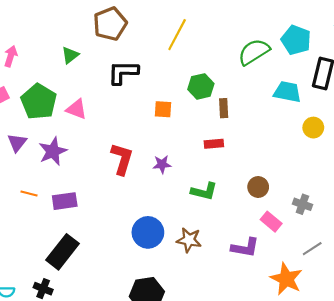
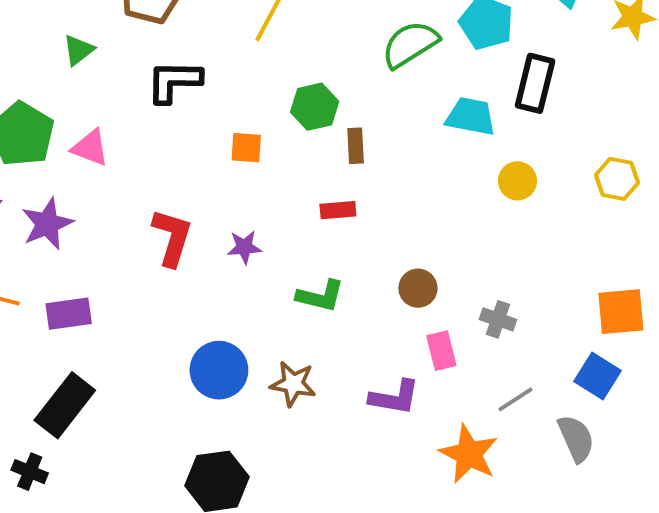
pink rectangle: (271, 222) -> (441, 351), turned 36

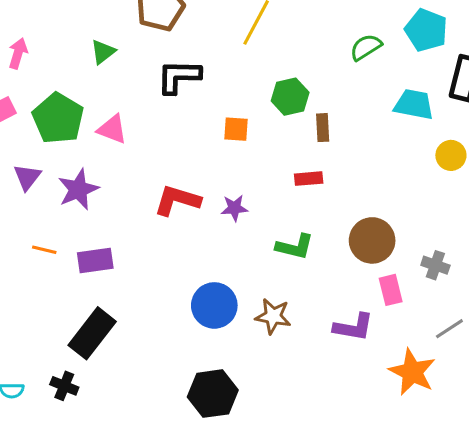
green semicircle: (410, 44) -> (366, 47), size x0.7
red L-shape: (172, 237) -> (177, 200), turned -90
brown circle: (418, 288) -> (372, 240), size x1.5

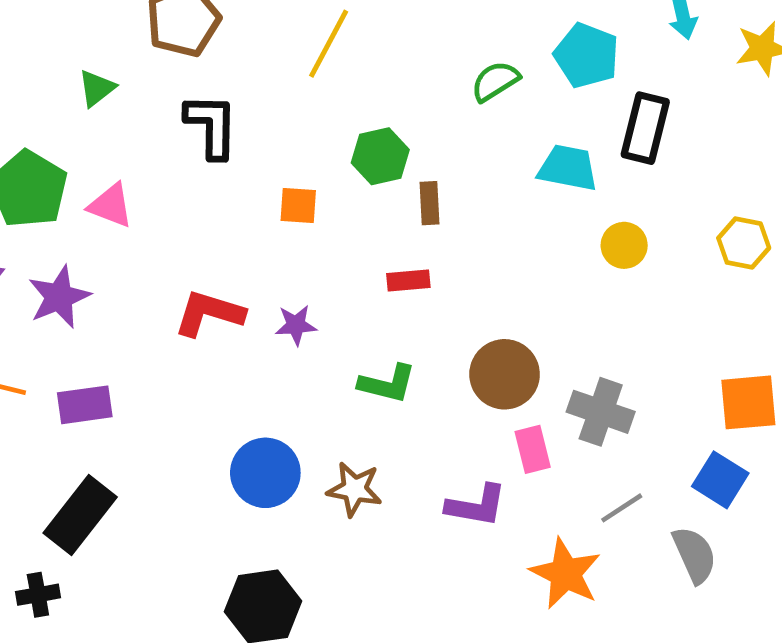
black L-shape: (179, 77) -> (211, 126), turned 90
gray cross: (435, 265) -> (601, 412), size x1.5
black cross: (64, 386) -> (38, 595), turned -32

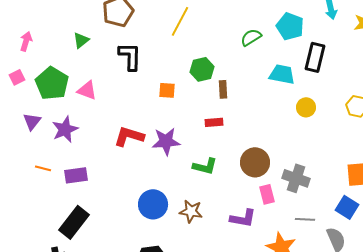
purple star: (296, 325) -> (166, 141), size x1.6
gray line: (622, 508) -> (305, 219), turned 36

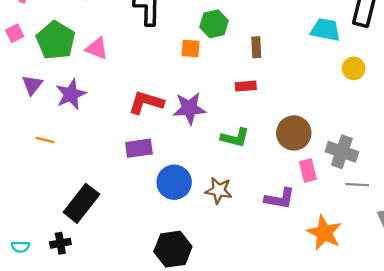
green hexagon: (202, 69) -> (214, 24), moved
purple rectangle: (76, 175) -> (139, 148), moved
gray line: (305, 219) -> (357, 185), moved

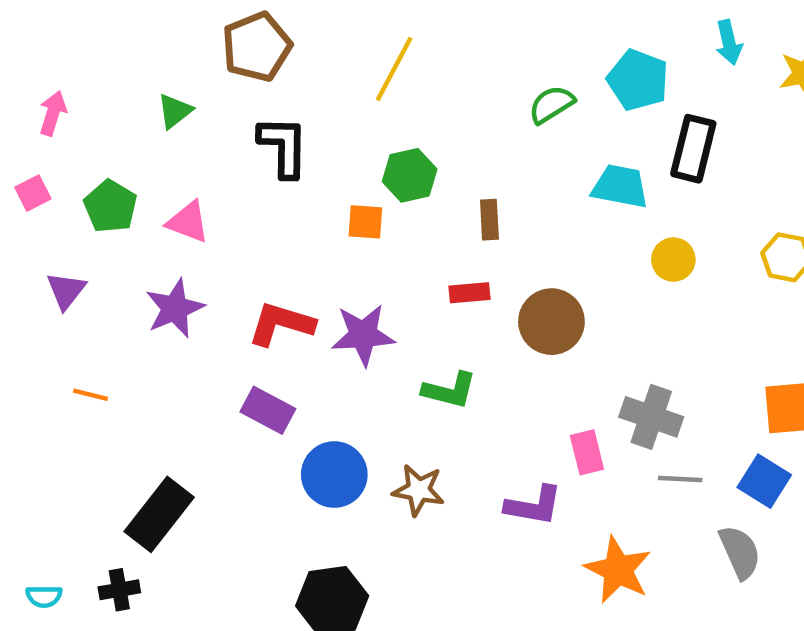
green pentagon: (56, 40) -> (110, 206), size x0.7
purple star: (71, 94) -> (175, 308), moved
brown circle: (294, 133) -> (551, 322), moved
purple rectangle: (139, 148) -> (268, 410), turned 36

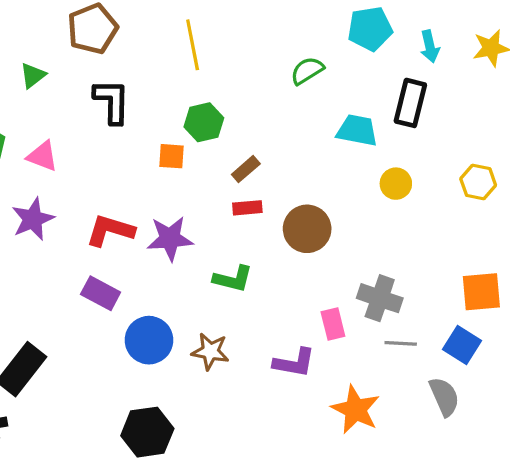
cyan arrow: (729, 42) -> (430, 46), moved
yellow line: (394, 69) -> (193, 45), turned -39
cyan pentagon: (638, 80) -> (370, 29), moved, turned -30
brown rectangle: (489, 220) -> (246, 169), moved, turned 52

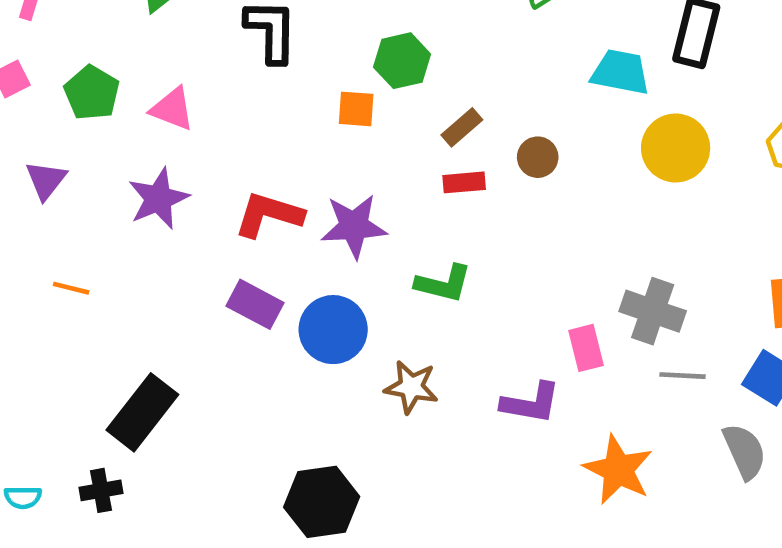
yellow circle: (396, 184) -> (676, 148), size x1.5
brown circle: (307, 229) -> (538, 157), moved, size x0.6
blue circle: (149, 340) -> (333, 330), moved

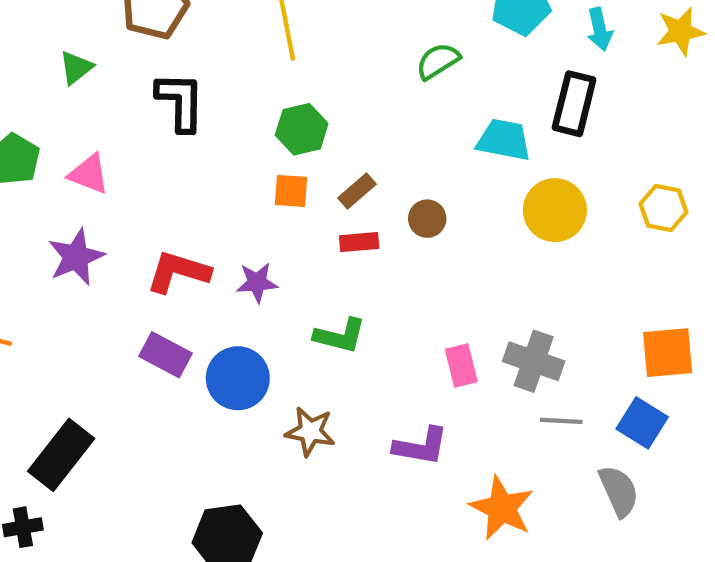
orange square: (356, 109) -> (291, 191), moved
purple star: (354, 226) -> (257, 282), size x0.7
pink rectangle: (586, 348) -> (461, 365), moved

